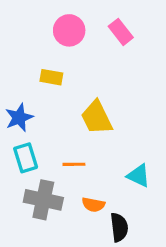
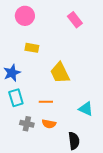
pink circle: (69, 30) -> (25, 16), moved
gray cross: (43, 200) -> (27, 124), size x0.6
orange semicircle: (93, 205) -> (49, 124), moved

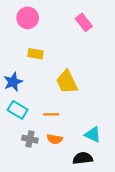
cyan rectangle: (16, 98) -> (18, 110), turned -42
cyan triangle: (86, 109) -> (93, 135), moved
black semicircle: (74, 141) -> (83, 158), turned -90

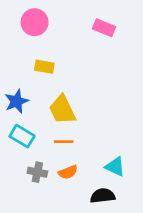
pink rectangle: (84, 22) -> (104, 28), turned -30
yellow trapezoid: (67, 82) -> (62, 110), moved
orange semicircle: (55, 139) -> (68, 172), turned -32

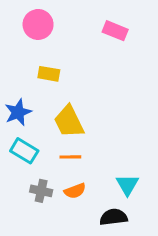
cyan triangle: (115, 167) -> (127, 185), turned 35

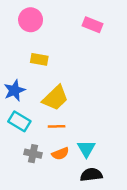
yellow trapezoid: (69, 122) -> (55, 98), turned -108
cyan triangle: (127, 185) -> (86, 149), moved

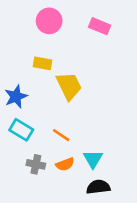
pink circle: (31, 20) -> (49, 21), moved
yellow trapezoid: (55, 98) -> (69, 86), moved, turned -72
orange line: (57, 126) -> (61, 135), turned 35

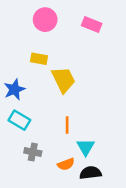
orange line: (61, 135) -> (67, 125), moved, turned 56
orange semicircle: (65, 164) -> (66, 164), moved

